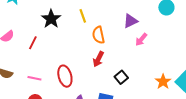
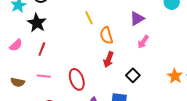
black star: (51, 19) -> (37, 23), moved
pink arrow: (141, 39) -> (143, 42), moved
pink line: (34, 78) -> (44, 76), moved

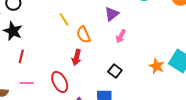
red arrow: (108, 60) -> (77, 57), moved

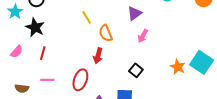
red ellipse: (60, 82) -> (80, 80), turned 45

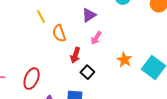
red arrow: (98, 56) -> (75, 55), moved
orange star: (178, 67) -> (124, 60), moved

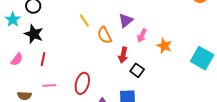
purple triangle: (89, 15) -> (126, 20), moved
orange star: (124, 60) -> (164, 46), moved

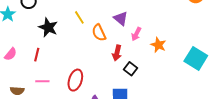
purple triangle: (126, 20) -> (121, 18), turned -42
black star: (34, 34) -> (48, 27), moved

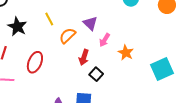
orange semicircle: (99, 33) -> (67, 36), turned 66
cyan square: (196, 58) -> (162, 69), turned 30
red ellipse: (75, 80) -> (35, 62), moved

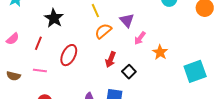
yellow line: (49, 19) -> (95, 11), moved
red arrow: (84, 57) -> (111, 59), moved

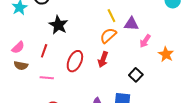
yellow line: (95, 11) -> (111, 16), moved
purple triangle: (127, 20) -> (131, 24), turned -42
red arrow: (111, 59) -> (103, 59), moved
brown semicircle: (13, 76) -> (21, 65), moved

